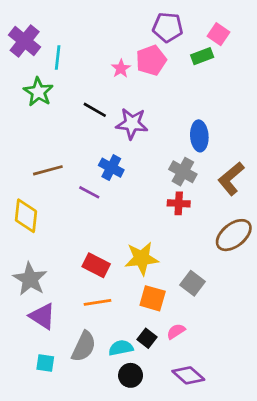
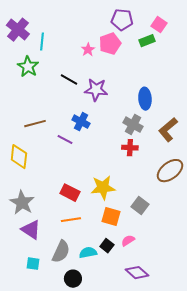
black circle: (131, 375) -> (73, 279), moved

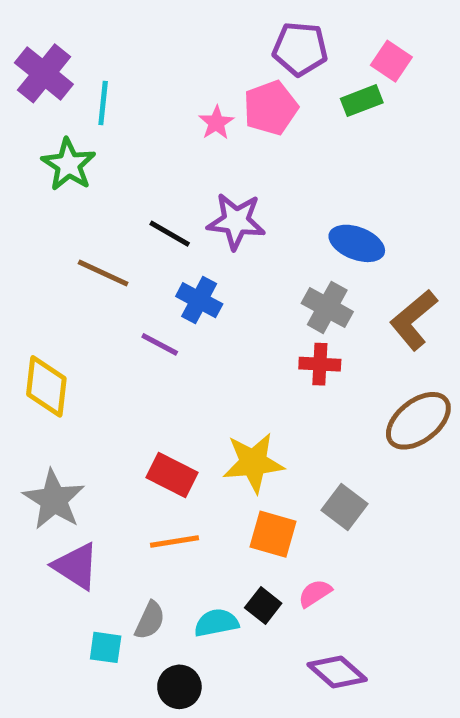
black line: (69, 80) -> (170, 234), moved
blue ellipse: (145, 99) -> (357, 243), turned -65
brown line: (35, 124) -> (103, 273), moved, turned 40
gray semicircle: (61, 252) -> (150, 620), size x0.7
cyan square: (33, 264) -> (106, 647), moved

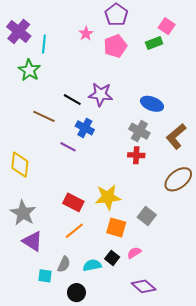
purple pentagon: (300, 49) -> (116, 15), moved, turned 30
pink star: (216, 123) -> (86, 34), moved
orange line: (174, 542) -> (74, 231), turned -30

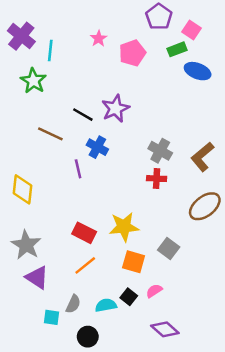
purple pentagon: (116, 15) -> (159, 17), moved
purple star: (101, 94) -> (115, 109), turned -30
blue ellipse: (152, 104) -> (198, 71), moved
purple line: (68, 147) -> (78, 169), turned 49

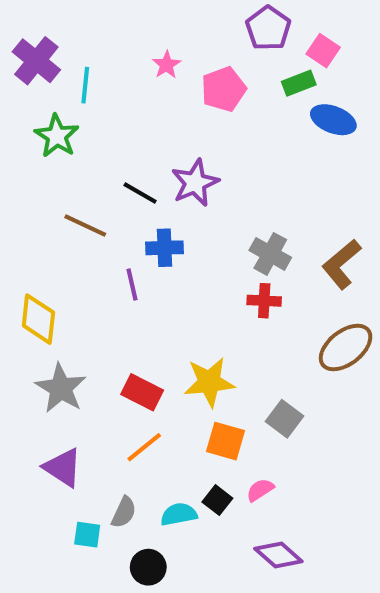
blue cross: (97, 147) -> (165, 248), turned -30
gray star: (26, 245) -> (61, 388), moved

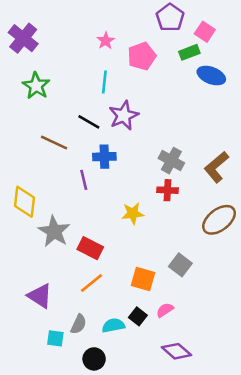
cyan line: (85, 85) -> (104, 82), moved
yellow star: (209, 382) -> (133, 213), moved, size x0.7
gray star: (61, 388) -> (54, 231), moved

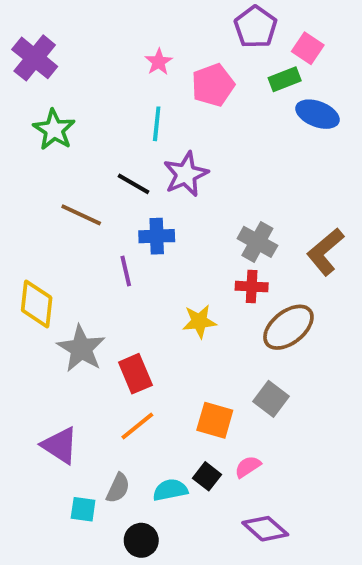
brown ellipse: (219, 220) -> (288, 327), moved
red rectangle: (90, 248) -> (135, 374), turned 40

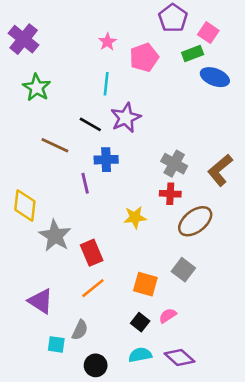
cyan semicircle: (170, 490) -> (140, 355), moved

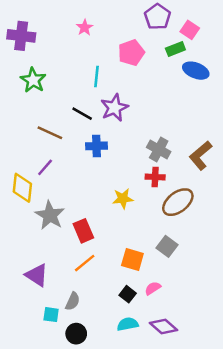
purple cross: (24, 39) -> (21, 36), turned -32
pink star: (107, 42) -> (85, 27), moved
purple line: (85, 183) -> (45, 167), moved, turned 54
black circle: (96, 365) -> (76, 334), moved

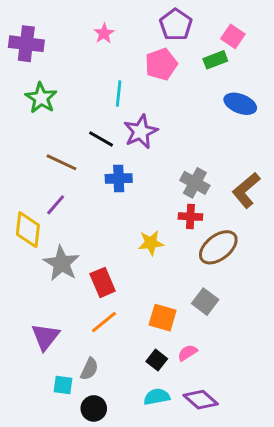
purple pentagon: (158, 17) -> (176, 25), moved
blue ellipse: (196, 71) -> (240, 104), moved
purple triangle: (37, 275) -> (45, 337), turned 35

